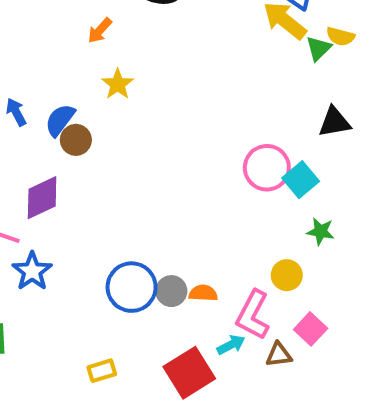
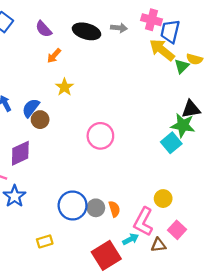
pink circle: (267, 168) -> (100, 136), moved
green star: (321, 231) -> (183, 125), moved, size x1.5
orange semicircle: (203, 293) -> (114, 209), turned 70
yellow rectangle: (102, 371) -> (45, 241), moved

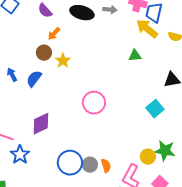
green triangle: (182, 66) -> (135, 56), moved, turned 40
brown circle: (40, 120) -> (44, 53), moved
green star: (183, 125) -> (165, 151), moved
purple diamond: (20, 153) -> (41, 124), moved

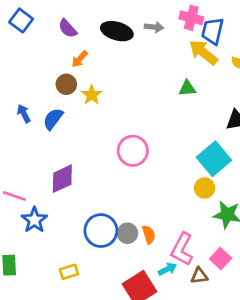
cyan square: (155, 109) -> (214, 159), size x1.4
yellow circle: (148, 157) -> (205, 188), moved

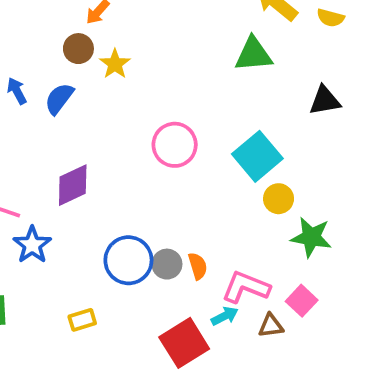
green triangle: (187, 88) -> (254, 54), size x1.5
cyan square: (214, 159) -> (257, 156), moved
pink L-shape: (182, 249) -> (246, 287), turned 84

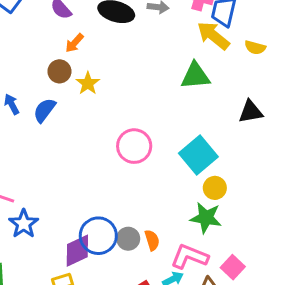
purple diamond: (73, 185) -> (77, 251), moved
green star: (311, 237) -> (206, 218), moved

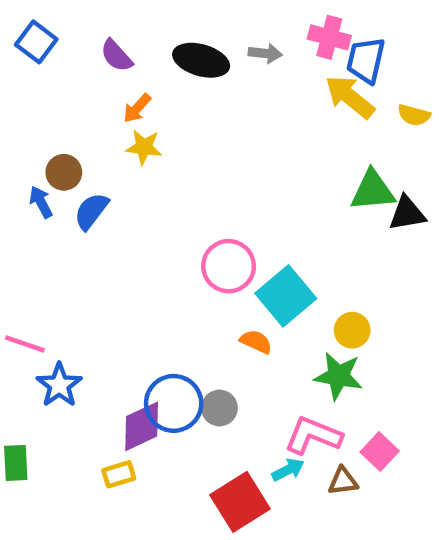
brown circle: (59, 71) -> (64, 172), moved
green triangle: (195, 76) -> (373, 191), moved
yellow star: (88, 83) -> (144, 147), moved, turned -30
cyan square: (198, 155) -> (286, 296), moved
orange semicircle: (152, 240) -> (256, 342), moved, turned -48

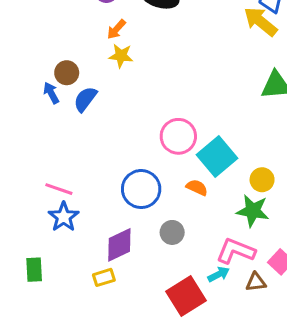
pink line: (25, 344) -> (59, 189), moved
blue circle: (174, 403) -> (141, 189), moved

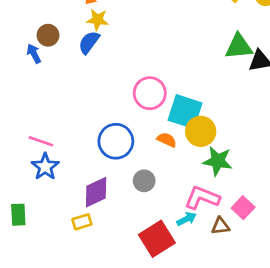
blue semicircle: (85, 99) -> (89, 42), moved
cyan square: (217, 156) -> (185, 112), turned -32
yellow circle: (262, 180) -> (201, 131), moved, size x1.4

